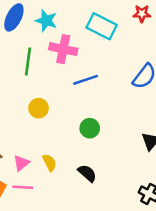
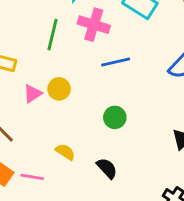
pink triangle: (21, 163) -> (33, 94), moved
yellow semicircle: (49, 163) -> (65, 152), turned -36

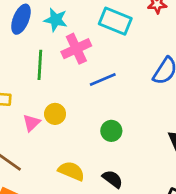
pink cross: (94, 25) -> (76, 49), turned -32
yellow semicircle: (65, 152) -> (71, 171), size x1.4

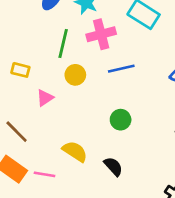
yellow circle: (55, 114) -> (75, 75), moved

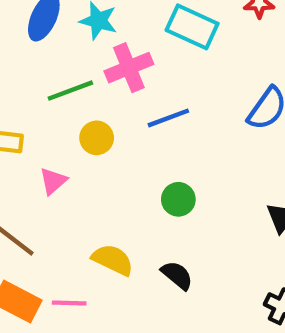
green line: (63, 43) -> (70, 91), turned 64

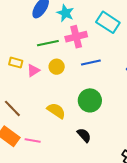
pink triangle: (53, 181) -> (33, 70), moved
green circle: (178, 199) -> (90, 100), size x1.5
yellow semicircle: (113, 260) -> (56, 111), moved

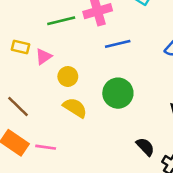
yellow circle: (57, 67) -> (68, 76), moved
black semicircle: (84, 135) -> (145, 147), moved

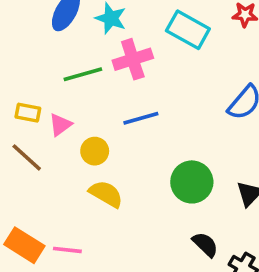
blue line: (118, 44) -> (141, 118), moved
green circle: (118, 93) -> (192, 182), moved
brown line: (18, 107) -> (27, 157), moved

